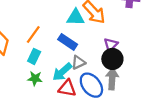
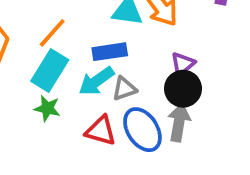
blue rectangle: (68, 42) -> (110, 52), turned -48
cyan rectangle: (34, 56) -> (50, 71), size x1.5
cyan arrow: (62, 72) -> (96, 81), moved

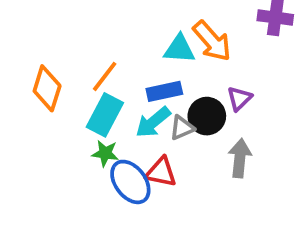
black circle: (183, 89) -> (207, 116), moved
blue ellipse: (142, 130) -> (130, 182), moved

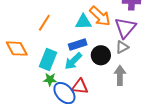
orange line: (105, 76) -> (44, 23), moved
orange diamond: (47, 88) -> (17, 49), turned -40
purple triangle: (239, 99) -> (125, 28), moved, size x1.6
gray triangle: (182, 128) -> (122, 47), moved

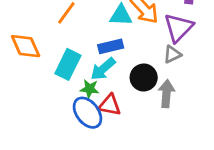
black circle: (101, 55) -> (144, 77), moved
green star: (50, 79) -> (90, 89), moved

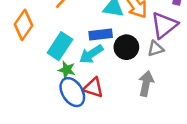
orange diamond: (26, 46) -> (24, 25), turned 52
black circle: (144, 77) -> (126, 47), moved
green star: (90, 89) -> (67, 70), moved

